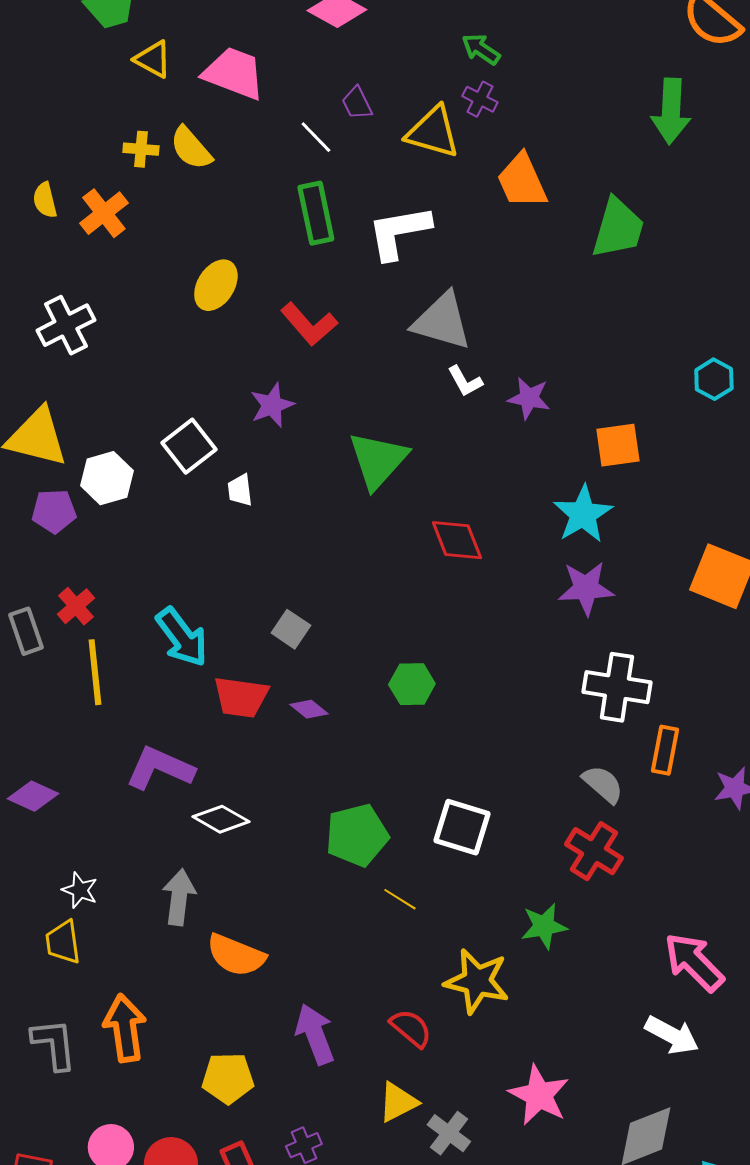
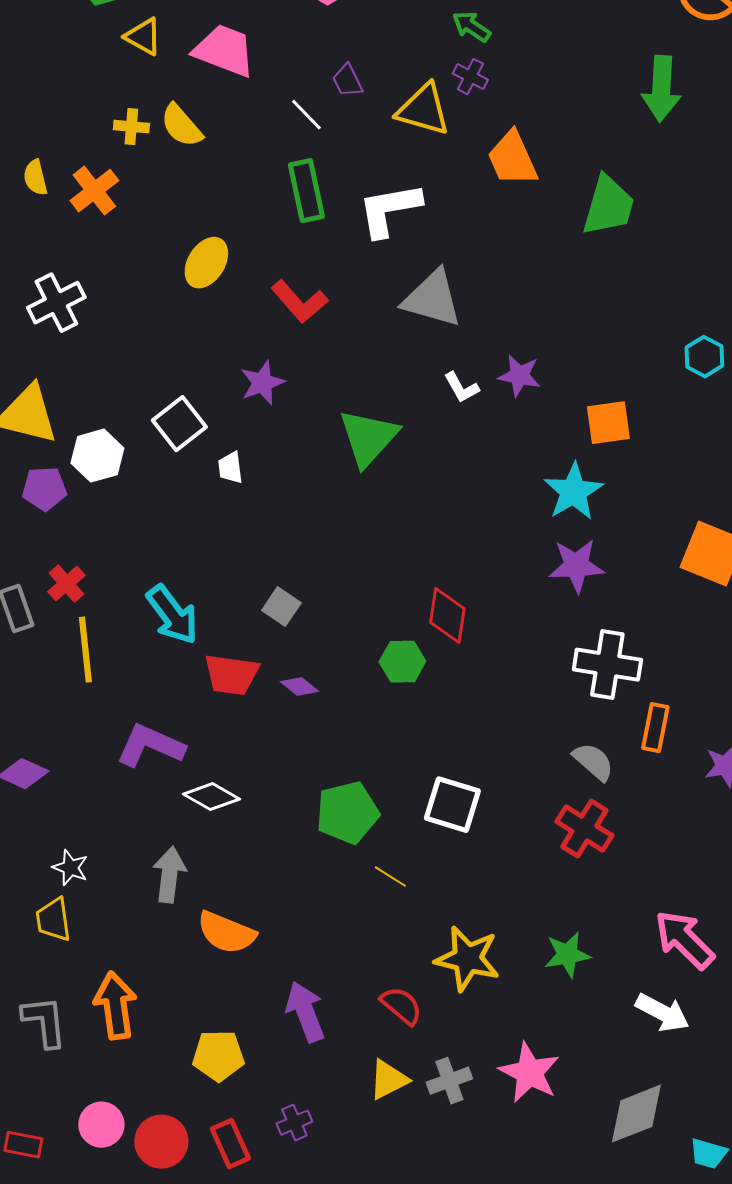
white L-shape: (465, 381) -> (461, 388), moved
red diamond: (457, 540) -> (447, 616), moved, turned 30
green star: (544, 926) -> (567, 955), moved
gray cross: (449, 1133) -> (449, 1081), moved, turned 33

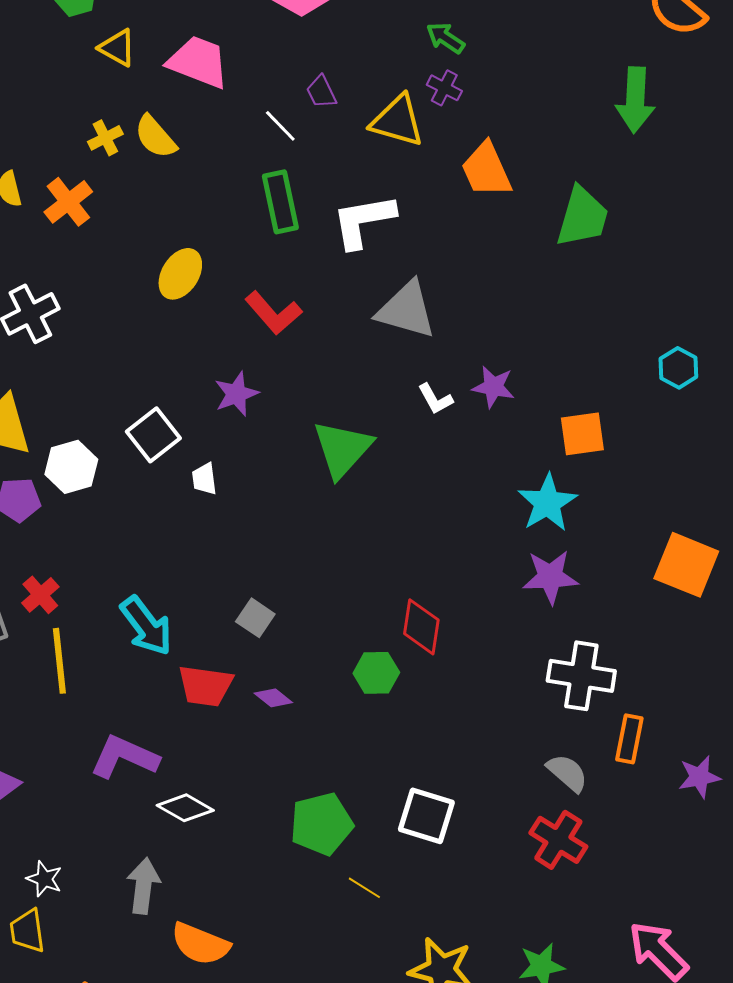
yellow cross: (131, 127) -> (105, 138), turned -32

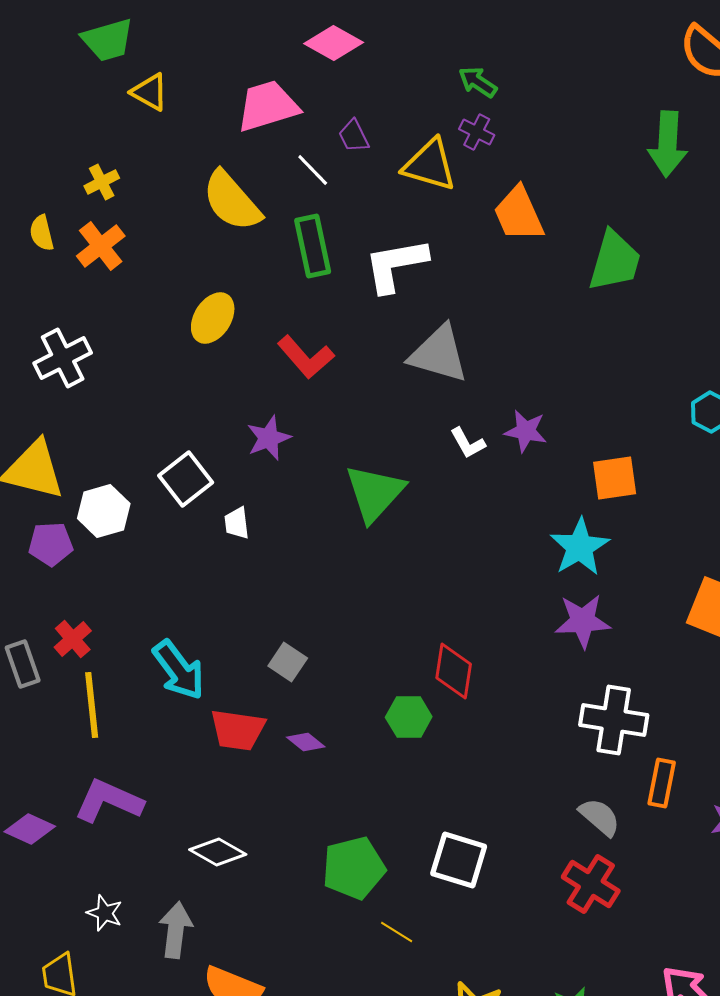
pink trapezoid: (198, 62) -> (268, 106), moved, turned -38
yellow semicircle: (155, 137) -> (232, 201), moved, size x1.4
yellow cross: (105, 138) -> (102, 182), moved
purple L-shape: (124, 757) -> (109, 801), moved
white star: (44, 879) -> (105, 913), moved

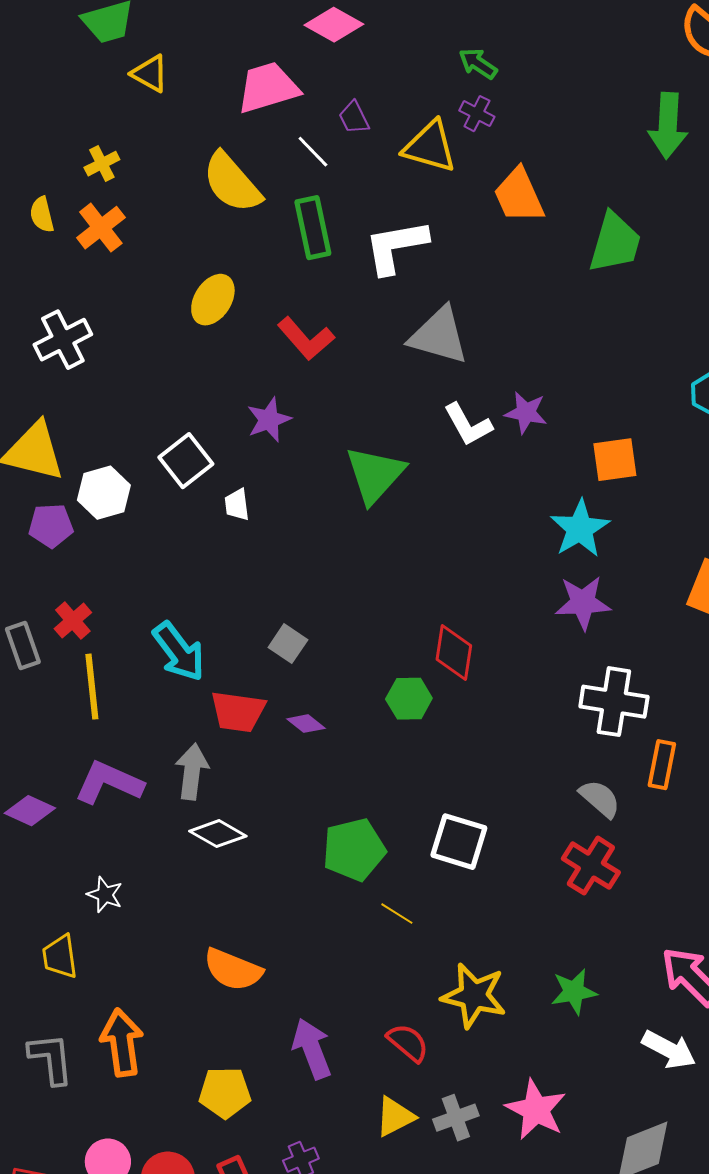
white L-shape: (468, 443) -> (468, 425), size x1.4
gray arrow: (176, 930) -> (192, 772), moved

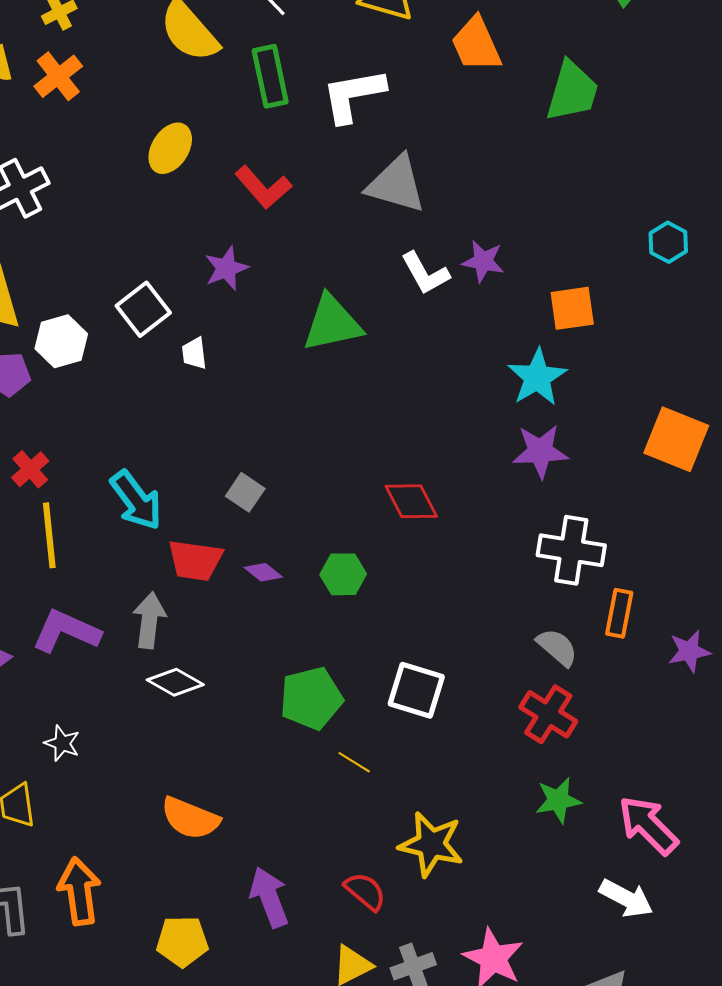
green triangle: (375, 475) -> (332, 323), turned 36
red diamond: (454, 653) -> (411, 501), turned -36
green hexagon: (409, 699) -> (343, 574), moved
green star: (574, 992) -> (558, 800), moved

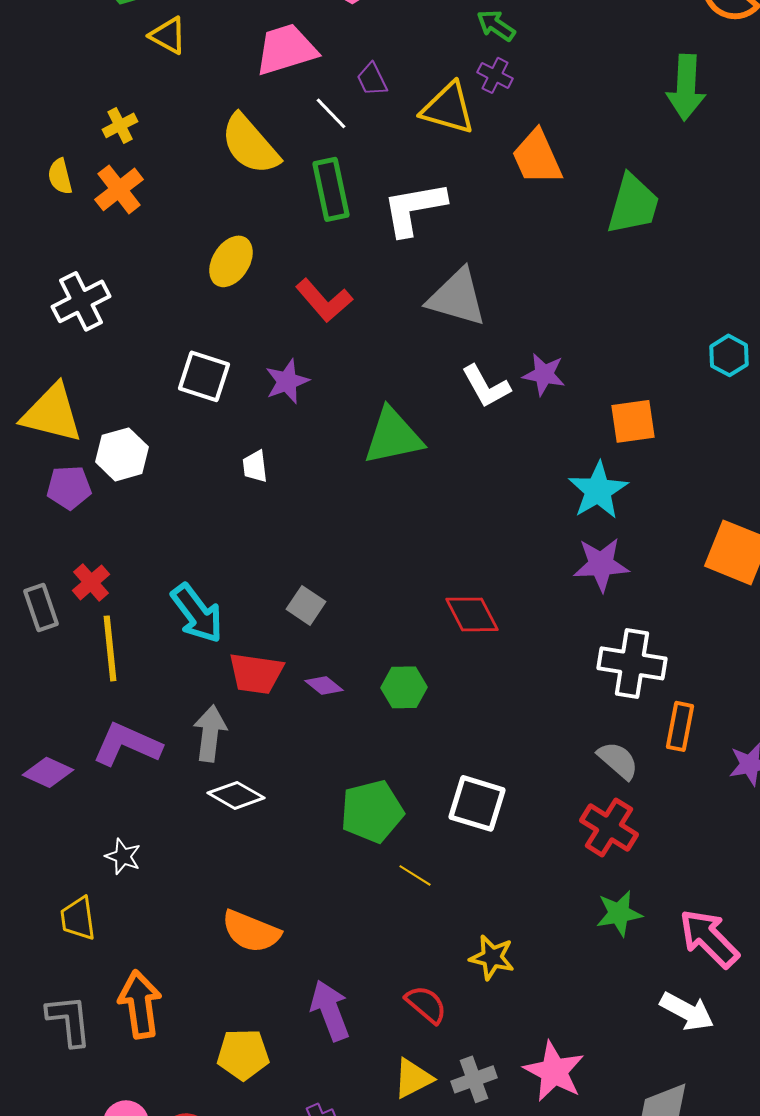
white square: (143, 309) -> (204, 376), moved, turned -34
yellow star: (431, 844) -> (492, 957), size x0.7

